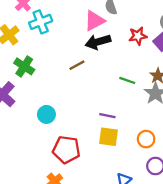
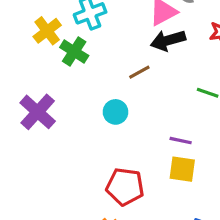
green cross: (24, 66) -> (74, 52), moved
cyan circle: (46, 114) -> (115, 112), moved

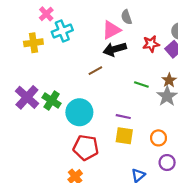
yellow cross: (47, 31) -> (33, 43), turned 30
green cross: (74, 52) -> (52, 101), moved
cyan circle: (115, 112) -> (79, 112), moved, size x1.6

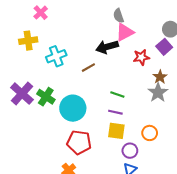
pink triangle: (111, 30) -> (125, 32), moved
cyan cross: (62, 31) -> (56, 56), moved
red star: (151, 44) -> (141, 57), moved
green line: (141, 84) -> (117, 95), moved
purple circle: (167, 163) -> (130, 151), moved

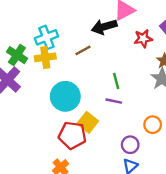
yellow cross: (28, 41) -> (45, 57), moved
green line: (117, 95) -> (116, 81), turned 56
green cross: (46, 97) -> (17, 55), moved
yellow square: (116, 131) -> (88, 122), moved, turned 30

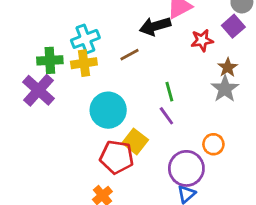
green cross: (17, 55) -> (50, 60), turned -36
purple line: (114, 101) -> (166, 116), turned 42
purple circle: (130, 145) -> (186, 168), size x1.6

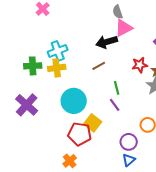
red star: (202, 40) -> (140, 65), moved
brown line: (129, 55) -> (99, 66), moved
purple cross: (38, 90) -> (27, 105), moved
purple circle: (186, 168) -> (129, 142), size x0.7

